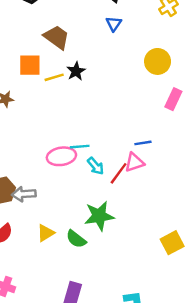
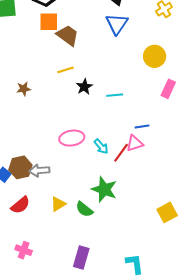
blue triangle: (114, 24) -> (117, 24), size x1.6
orange square: (30, 65) -> (49, 22), moved
black star: (76, 71) -> (84, 87), moved
cyan line: (80, 147) -> (115, 95), moved
green star: (99, 216) -> (104, 189), turned 30

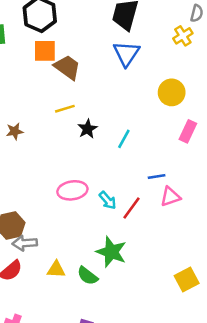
cyan line: (115, 95) -> (124, 139), turned -56
pink triangle: (135, 143) -> (170, 197), moved
gray arrow: (39, 171) -> (25, 243), moved
yellow triangle: (58, 204) -> (56, 269), turned 35

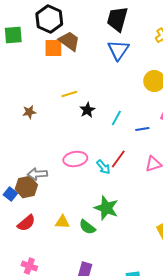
brown trapezoid: (67, 67) -> (69, 41), moved
blue line: (157, 177) -> (142, 129), moved
red line: (131, 208) -> (118, 159), moved
gray arrow: (25, 243) -> (37, 174), moved

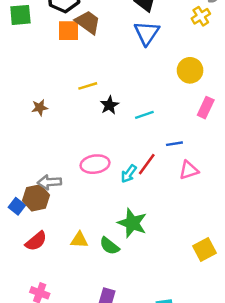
cyan line: (116, 118) -> (144, 115), turned 42
blue line: (142, 129) -> (174, 144), moved
cyan arrow: (103, 167) -> (129, 174), turned 77

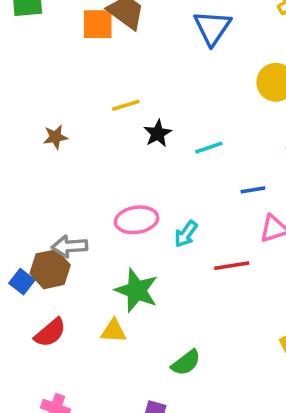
red line: (147, 164) -> (232, 266), moved, turned 45
green star: (132, 223) -> (137, 290), moved
green semicircle: (109, 246) -> (186, 363), moved, turned -75

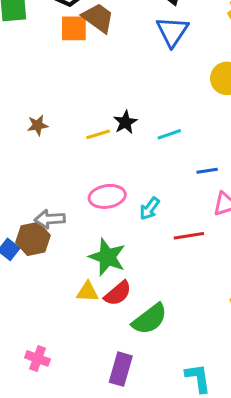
yellow line: (126, 105) -> (98, 134), moved
red semicircle: (50, 333) -> (118, 293), moved
green semicircle: (186, 363) -> (150, 319), size x1.4

